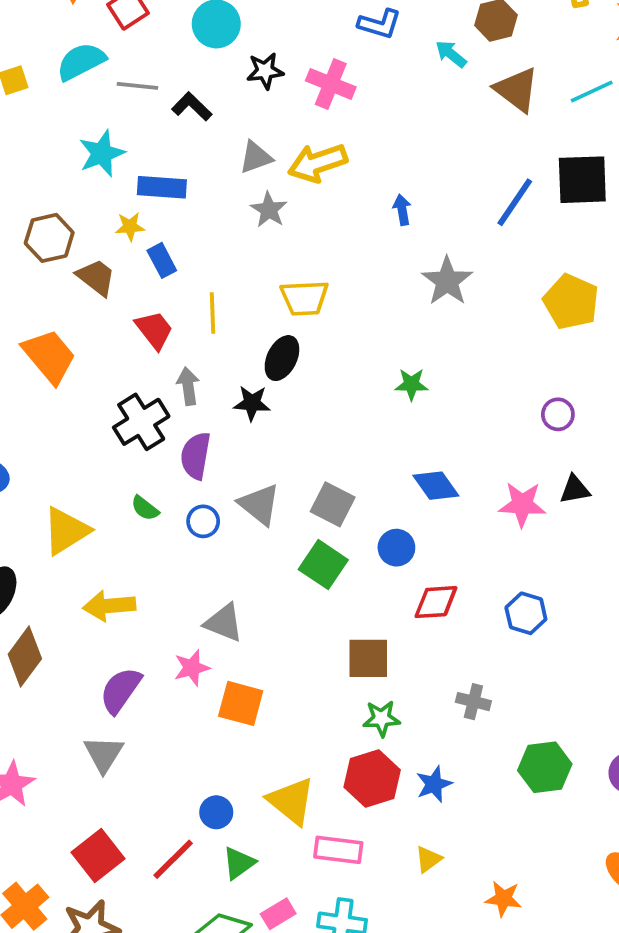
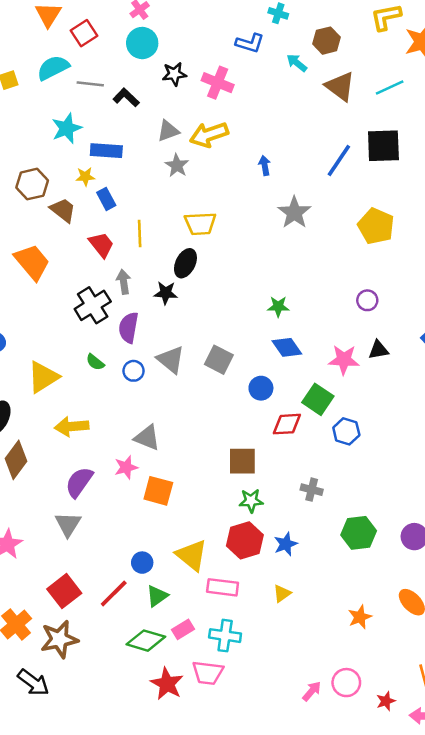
green star: (411, 384) -> (278, 307), moved
green square: (323, 565) -> (318, 399), moved
orange star: (503, 899) -> (360, 617), moved, turned -30

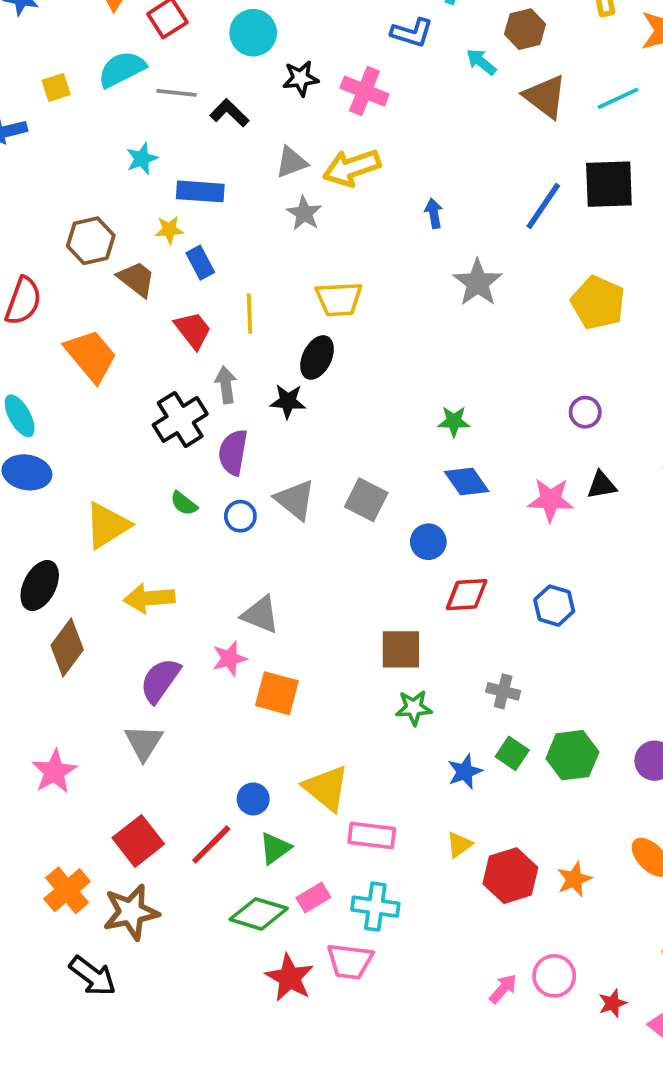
cyan star: (67, 128) -> (142, 159), size x0.7
green square: (318, 399) -> (512, 753), moved, size x0.7
red hexagon: (245, 540) -> (510, 876), moved

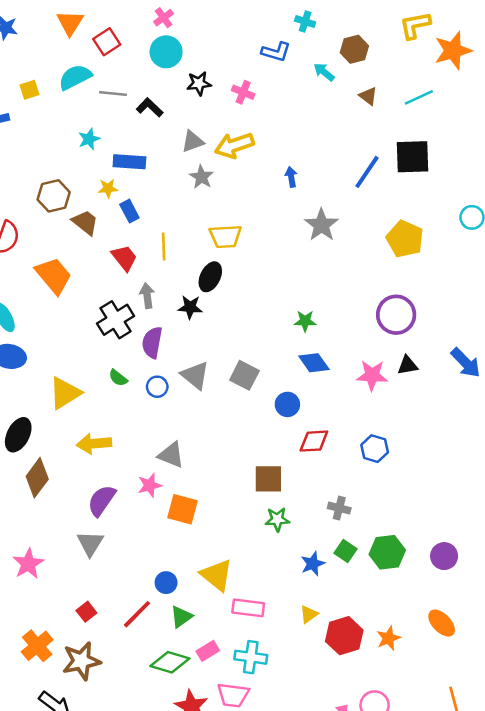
pink cross: (364, 91) -> (243, 92), size x0.7
brown triangle: (545, 97) -> (368, 96), size x0.6
purple circle: (585, 412) -> (396, 315), size x1.8
red square: (138, 841) -> (86, 612), size x0.6

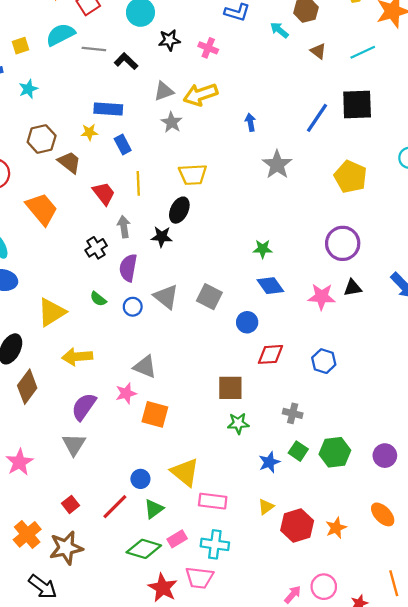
cyan star: (89, 139) -> (28, 89), moved
blue rectangle: (129, 211) -> (123, 145), moved
black cross: (116, 320) -> (96, 248), size x0.7

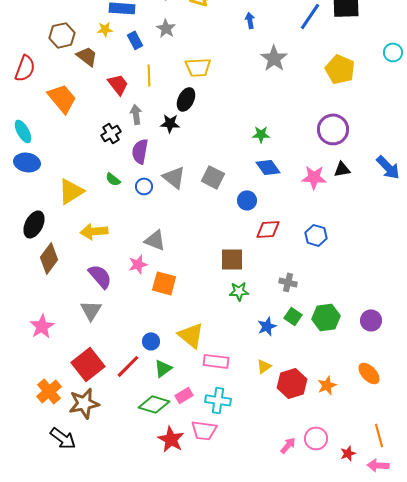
gray star: (172, 122) -> (166, 28), moved
purple semicircle: (84, 407) -> (100, 276), turned 104
red square: (70, 504) -> (88, 364), size x2.0

